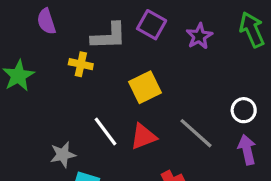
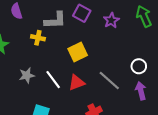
gray star: (63, 155) -> (27, 75), moved

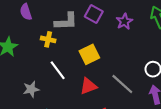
gray star: (27, 75) -> (31, 89), moved
white line: (53, 80) -> (58, 70), moved

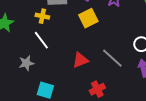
yellow square: (89, 54) -> (88, 18), moved
white line: (58, 70) -> (41, 40), moved

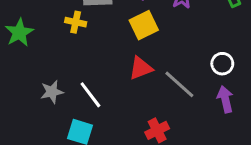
white line: (41, 40) -> (90, 95), moved
red triangle: (80, 60) -> (141, 68), moved

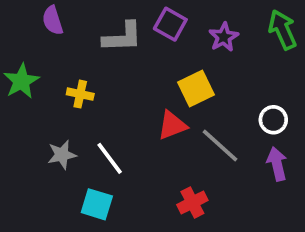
yellow cross: (76, 22) -> (80, 94), moved
yellow square: (144, 25) -> (196, 89), moved

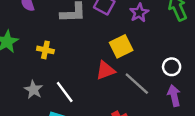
gray star: (62, 155) -> (33, 90), turned -30

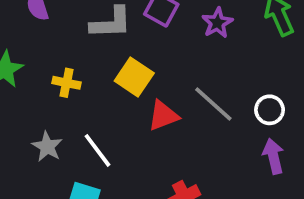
yellow square: (121, 46) -> (134, 77), moved, turned -30
gray line: (137, 84) -> (213, 104), moved

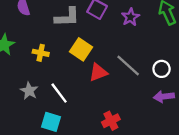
purple arrow: (273, 156) -> (164, 97), turned -84

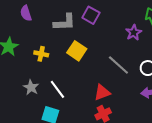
purple star: (130, 17) -> (134, 33), moved
red triangle: (98, 72) -> (102, 92), moved

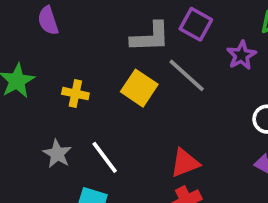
purple square: (91, 15) -> (196, 24), moved
gray L-shape: (65, 22) -> (150, 37), moved
gray line: (118, 65) -> (187, 75), moved

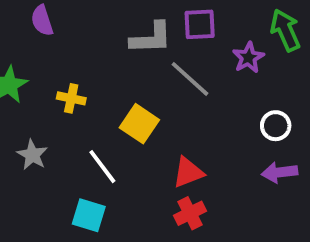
purple square: (196, 24) -> (200, 24), turned -32
yellow square: (139, 88) -> (139, 124), moved
gray star: (57, 154) -> (32, 155), moved

